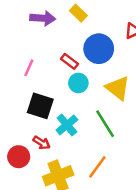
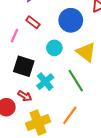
red rectangle: (69, 61) -> (33, 22), moved

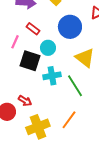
cyan circle: (54, 48) -> (48, 48), moved
black square: (24, 66) -> (30, 61), moved
cyan cross: (45, 82) -> (52, 76), moved, turned 30

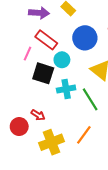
red rectangle: (33, 29) -> (46, 40), size x1.5

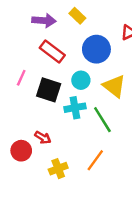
pink line: (28, 54) -> (21, 78), moved
cyan circle: (62, 60) -> (81, 80), moved
yellow cross: (51, 142) -> (58, 169), size x0.7

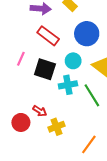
orange line: (95, 160) -> (89, 144), moved
yellow cross: (58, 169) -> (56, 127), moved

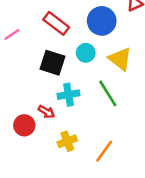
pink line: (21, 59) -> (12, 34), moved, turned 32
cyan cross: (68, 85) -> (69, 95), moved
yellow cross: (56, 127) -> (67, 141), moved

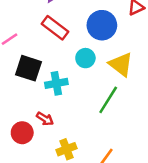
black square: (53, 63) -> (29, 68), moved
green line: (108, 93) -> (108, 100), turned 64
cyan cross: (69, 95) -> (56, 83), moved

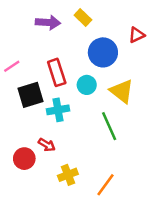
red rectangle: (55, 28) -> (57, 72), moved, turned 35
black square: (29, 68) -> (31, 95), turned -35
green line: (108, 100) -> (109, 126), turned -56

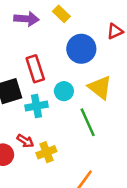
cyan circle: (87, 85) -> (64, 91), moved
yellow cross: (68, 175) -> (46, 152), moved

